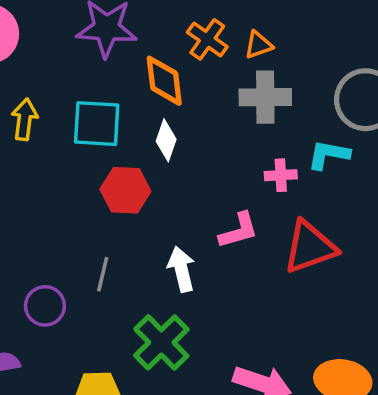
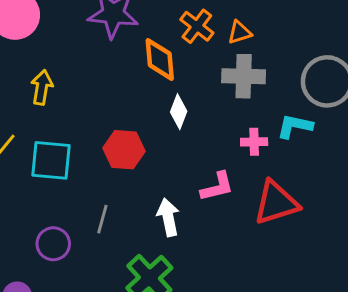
cyan square: (97, 124) -> (51, 160), moved
white diamond: (166, 140) -> (179, 112), moved

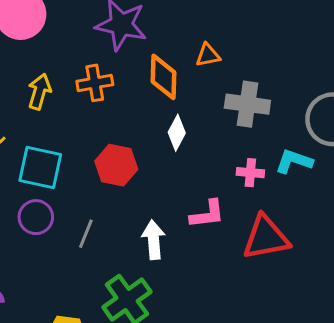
orange cross: (197, 26) -> (95, 83), moved, turned 36
orange triangle: (240, 32) -> (208, 55), moved
purple circle: (53, 244) -> (36, 217), moved

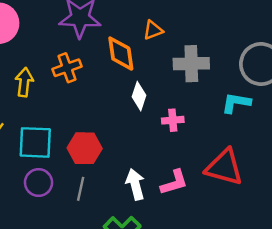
red hexagon: (116, 165) -> (85, 148), moved
pink cross: (250, 173) -> (173, 120), moved
pink L-shape: (207, 214) -> (174, 182), moved
red triangle: (266, 238) -> (224, 167), turned 36

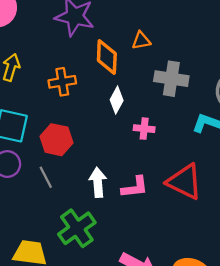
orange cross: (67, 68) -> (62, 82), moved
gray line: (81, 189) -> (46, 177), turned -50

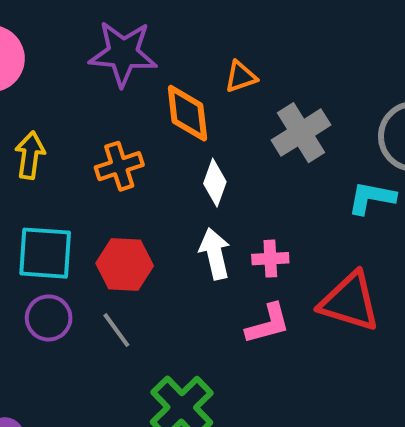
gray cross: (171, 79) -> (301, 133), turned -32
pink cross: (144, 129) -> (270, 259), moved
white arrow: (98, 182) -> (215, 254), moved

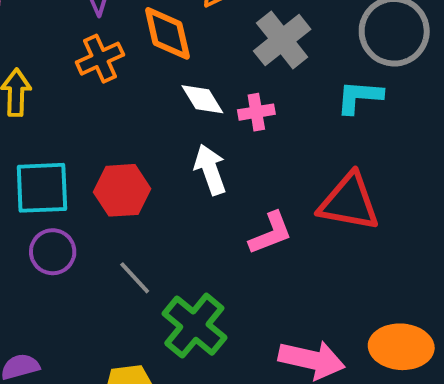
orange cross: (119, 166) -> (100, 59), moved
white diamond: (215, 183) -> (202, 99), turned -45
pink cross: (270, 259) -> (256, 112), moved
gray line: (116, 330) -> (135, 278), moved

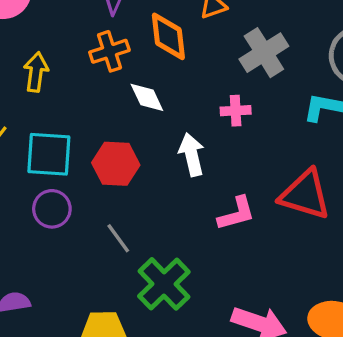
white diamond: (202, 99) -> (147, 97), moved

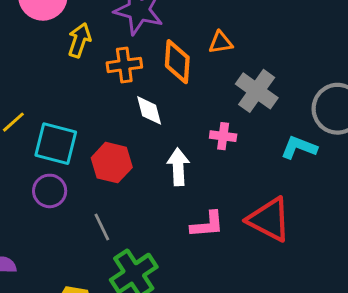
gray cross: (264, 53) -> (257, 91), turned -33
yellow arrow: (36, 72) -> (79, 40), moved

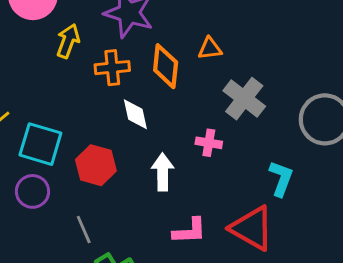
cyan L-shape: (299, 147) -> (281, 178), moved, turned 87

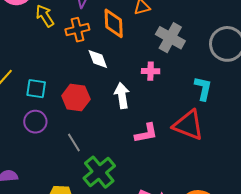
yellow arrow: (68, 41) -> (45, 16), turned -45
cyan square: (40, 144) -> (36, 89), size x0.7

